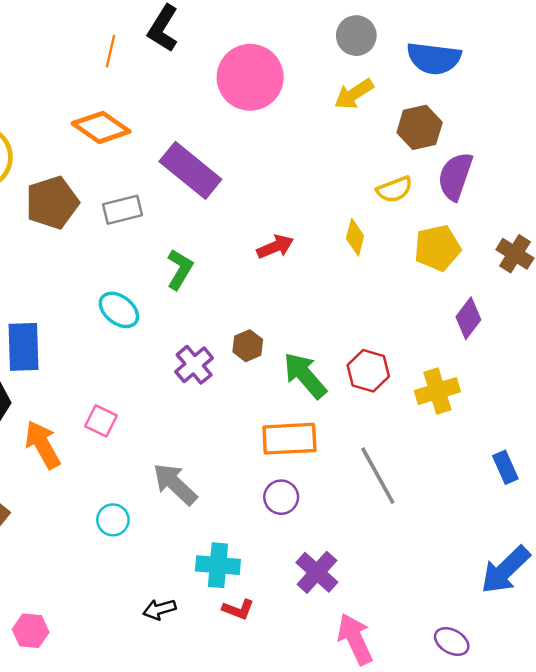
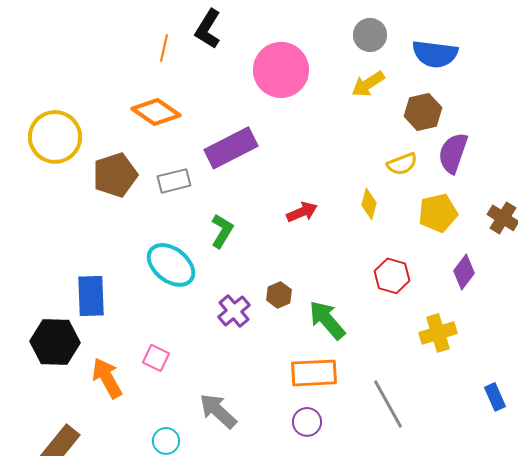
purple rectangle: (190, 170) -> (231, 148), turned -66
cyan ellipse: (119, 310) -> (171, 265), size x1.4
red hexagon: (368, 371) -> (392, 276), moved

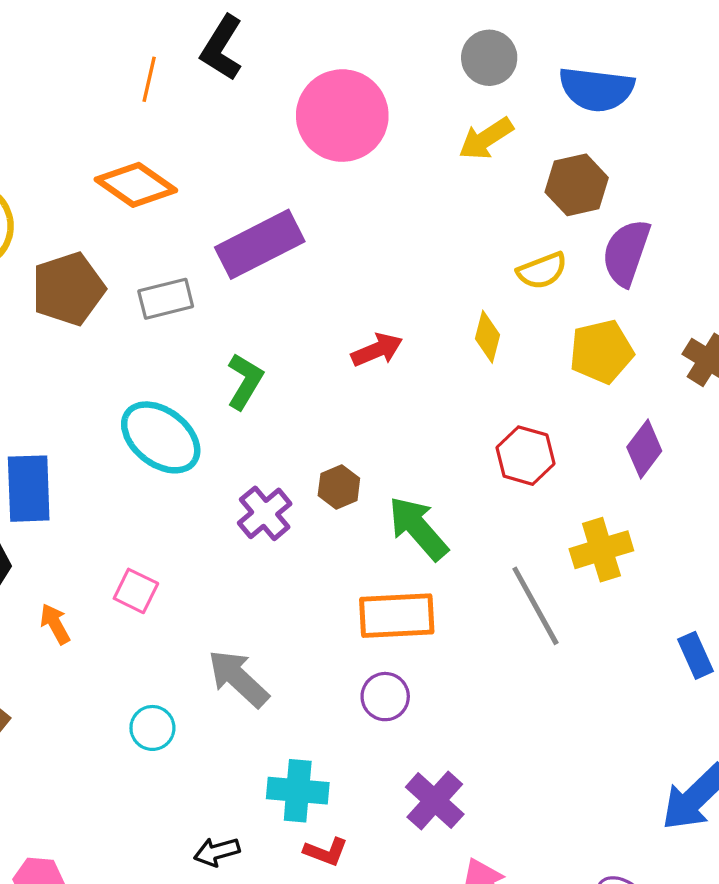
orange arrow: (107, 378) -> (55, 624), size x0.6
gray line: (388, 404) -> (535, 606), moved

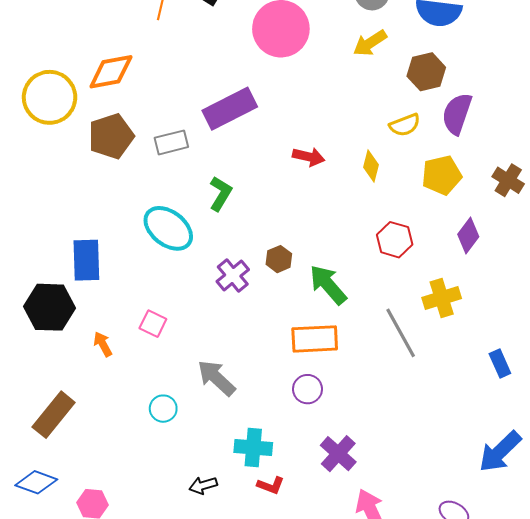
orange diamond: (136, 185) -> (111, 72), moved, turned -45
red arrow: (377, 350) -> (309, 157), moved, turned 36

